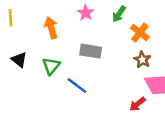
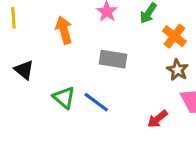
green triangle: (51, 66) -> (64, 98), moved, turned -30
red arrow: (137, 104) -> (158, 119), moved

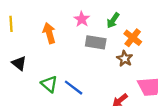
gray rectangle: (113, 59) -> (96, 42), moved
brown star: (177, 70) -> (125, 59), moved

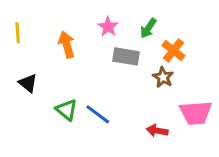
red arrow: (120, 100) -> (157, 131), turned 49

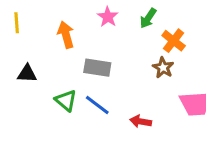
gray rectangle: (126, 56) -> (97, 68), moved
black triangle: (28, 83) -> (27, 74), turned -36
red arrow: (157, 131) -> (141, 121), moved

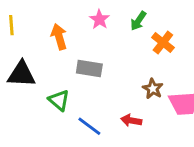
brown star: (163, 68) -> (153, 89), moved
black triangle: (27, 74) -> (21, 74), size x1.5
blue line: (97, 105) -> (89, 126), moved

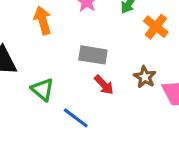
gray rectangle: (89, 68) -> (93, 55), moved
red arrow: (131, 120) -> (104, 85), moved, turned -144

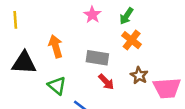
orange arrow: (43, 20) -> (56, 46), moved
orange cross: (156, 27) -> (132, 40), moved

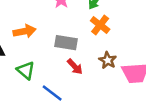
orange arrow: (56, 46) -> (24, 31), turned 95

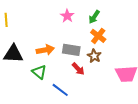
orange arrow: (24, 31) -> (45, 50), moved
brown star: (108, 60) -> (94, 56), moved

